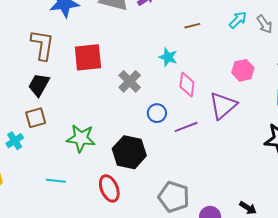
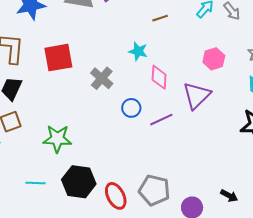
black hexagon: (129, 152) -> (79, 182), moved
red ellipse: (109, 188) -> (116, 196), moved

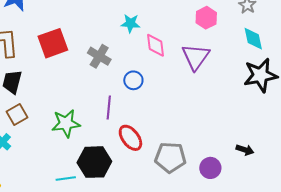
purple line: (161, 120) -> (109, 108), moved, turned -50
cyan line: (36, 183) -> (66, 179), moved
red ellipse: (116, 196) -> (130, 138), moved

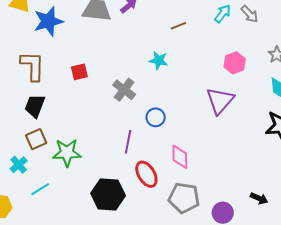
red square: (53, 43) -> (79, 72), size x0.6
pink diamond: (155, 45) -> (180, 157), moved
green star: (66, 123) -> (67, 153), moved
cyan line: (66, 179) -> (40, 189), moved, turned -30

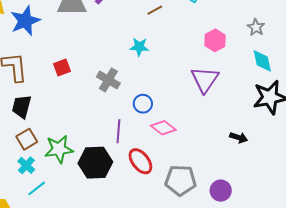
pink diamond: (180, 157) -> (163, 128), moved, turned -45
cyan cross: (19, 165) -> (26, 165), moved
black hexagon: (108, 194) -> (95, 163), moved
black arrow: (259, 198) -> (239, 138), moved

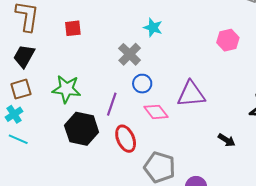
gray cross: (108, 80) -> (130, 54), moved
purple triangle: (205, 80) -> (191, 94), moved, turned 36
green star: (59, 149) -> (66, 89), moved
cyan line: (37, 188) -> (18, 139), turned 48

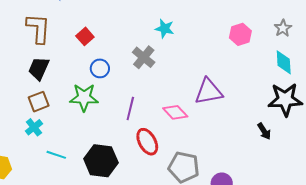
red square: (73, 28) -> (85, 36), turned -30
blue circle: (142, 84) -> (100, 68), moved
black hexagon: (82, 129) -> (101, 161), moved
cyan line: (18, 139) -> (56, 155), moved
black arrow: (227, 140) -> (264, 131), moved, turned 30

